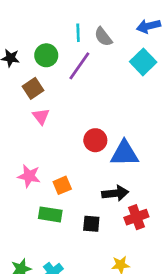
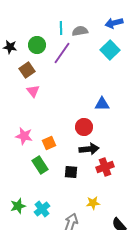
gray semicircle: (103, 37) -> (80, 31), turned 119
red circle: (95, 140) -> (84, 127), moved
blue triangle: (125, 153) -> (102, 104), moved, size x0.7
green rectangle: (50, 214) -> (40, 165), turned 48

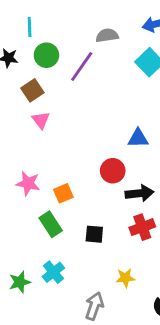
cyan line: (61, 28) -> (30, 27), moved
black arrow: (89, 149) -> (139, 193), moved
cyan cross: (42, 209) -> (53, 272), moved

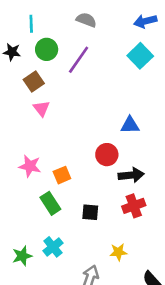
gray semicircle: (107, 35) -> (86, 20), moved, turned 30

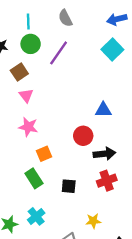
gray semicircle: (86, 20) -> (65, 18), turned -138
cyan line: (31, 24) -> (28, 22), moved
pink star: (30, 166) -> (28, 127), moved

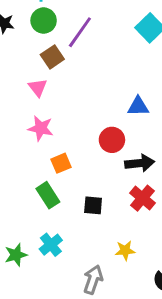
brown square: (19, 72) -> (52, 57), moved
red cross: (107, 181) -> (143, 198), turned -30

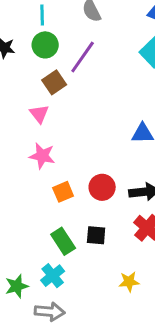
red circle: (112, 140) -> (102, 187), moved
green rectangle: (48, 195) -> (63, 241), moved
gray arrow: (93, 280) -> (50, 312), moved, turned 76

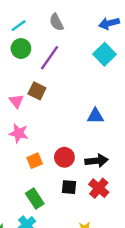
cyan line: (42, 15) -> (19, 26), turned 56
brown square: (54, 82) -> (37, 91), moved, turned -30
black square: (96, 235) -> (69, 187), moved

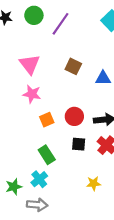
brown square: (37, 91) -> (73, 66), moved
pink triangle: (16, 101) -> (30, 64), size x1.5

